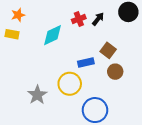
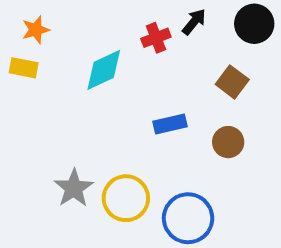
black arrow: (98, 19) -> (194, 22), moved
brown square: (108, 50) -> (232, 82), moved
yellow circle: (70, 84) -> (126, 198), moved

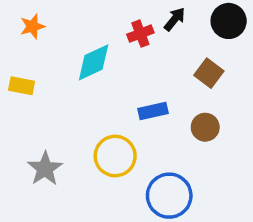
yellow rectangle: (24, 68) -> (22, 86), moved
gray star: (74, 188) -> (45, 169), moved
yellow circle: (126, 198) -> (115, 156), moved

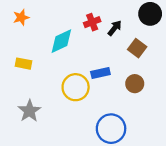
black arrow: (175, 19) -> (115, 28), moved
yellow rectangle: (22, 86) -> (23, 64), moved
yellow circle: (115, 156) -> (76, 87), moved

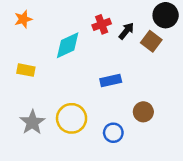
brown square: (137, 48) -> (151, 41), moved
brown circle: (135, 84) -> (143, 112), moved
yellow circle: (76, 87) -> (72, 118), moved
blue circle: (111, 129) -> (113, 133), moved, size x0.6

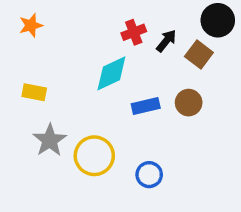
cyan diamond: (68, 45) -> (111, 73), moved
brown circle: (143, 112) -> (189, 103), moved
gray star: (32, 122) -> (50, 140), moved

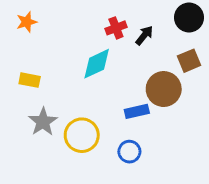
brown square: (199, 55) -> (189, 61), moved, turned 30
brown circle: (189, 103) -> (164, 89), size x1.5
blue rectangle: (146, 106) -> (137, 111), moved

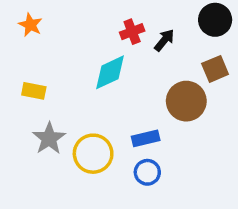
orange star: (27, 22) -> (30, 25), turned -30
blue rectangle: (137, 111) -> (146, 138), moved

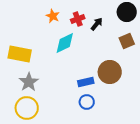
orange star: (30, 25) -> (53, 16), moved
yellow rectangle: (34, 91) -> (20, 54), size x1.6
brown circle: (186, 101) -> (110, 72), moved
yellow circle: (93, 154) -> (27, 108), moved

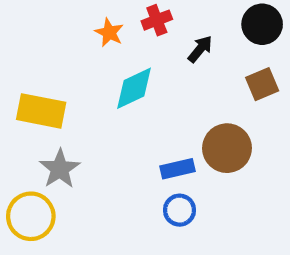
red cross: (78, 19) -> (157, 20), moved
yellow circle: (27, 108) -> (31, 216), moved

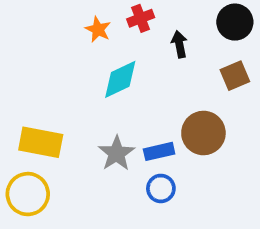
black arrow: (200, 49) -> (179, 44), turned -50
yellow rectangle: (41, 111) -> (41, 142), moved
gray star: (60, 169) -> (117, 153), moved

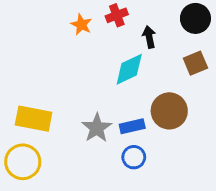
cyan diamond: (120, 79) -> (129, 69), moved

